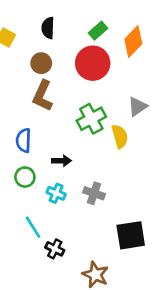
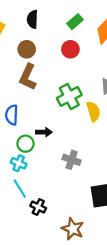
red circle: (93, 63) -> (70, 49), size x0.6
green circle: (25, 177) -> (26, 144), moved
cyan cross: (56, 193) -> (19, 163), moved

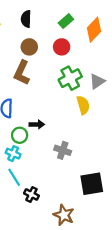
brown circle: (27, 49) -> (29, 47), moved
green cross: (69, 96) -> (70, 78), moved

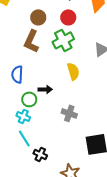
green cross: (70, 78) -> (63, 40), moved
yellow semicircle: (83, 105) -> (73, 71), moved

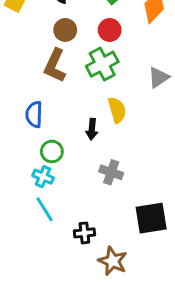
black arrow: (45, 89) -> (92, 129), moved, turned 96
black cross: (40, 154) -> (84, 233), moved, turned -32

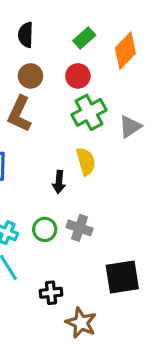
green cross: (102, 64) -> (89, 112), moved
green circle: (52, 151) -> (45, 229), moved

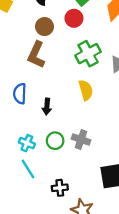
red circle: (78, 76) -> (74, 18), moved
black arrow: (59, 182) -> (47, 107), moved

